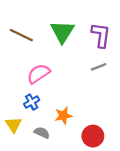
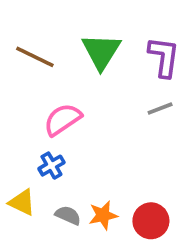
orange star: (63, 116) -> (103, 215), moved
yellow triangle: (13, 125) -> (22, 202), turned -30

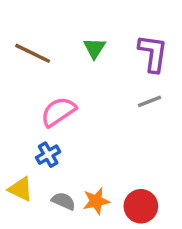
green triangle: (101, 51) -> (94, 48), size x0.6

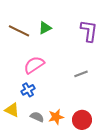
green triangle: (94, 48) -> (45, 28), moved, turned 32
gray line: (149, 101) -> (81, 74), moved

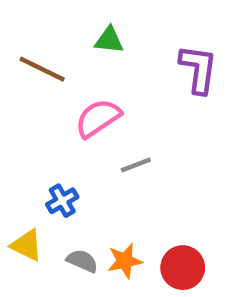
green triangle: (45, 28) -> (109, 40), moved, turned 32
pink semicircle: (34, 65) -> (98, 118), moved
gray line: (81, 74) -> (136, 165), moved

